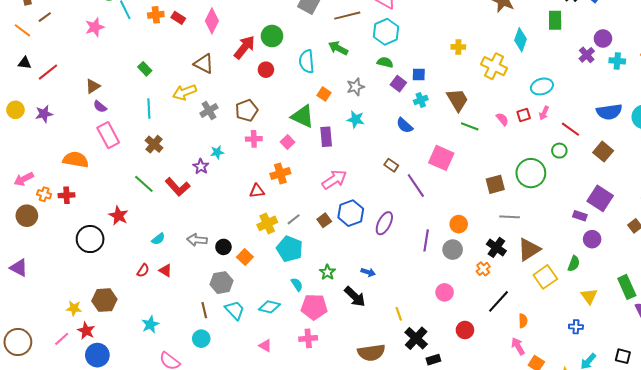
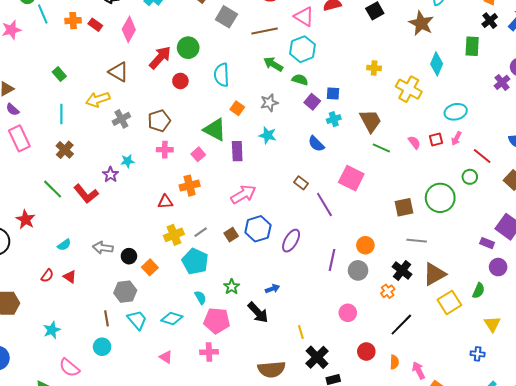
green arrow: (338, 48) -> (273, 64), moved
blue arrow: (368, 272) -> (272, 289), turned -40
orange semicircle: (523, 321) -> (394, 362), moved

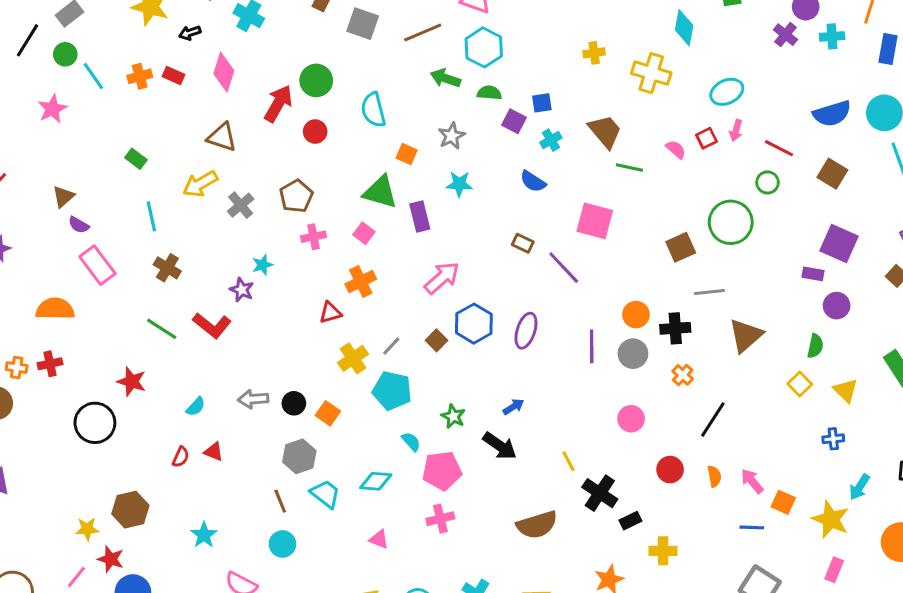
black cross: (402, 271) -> (675, 328), moved, turned -30
yellow square: (449, 302) -> (800, 384), moved, size x0.7

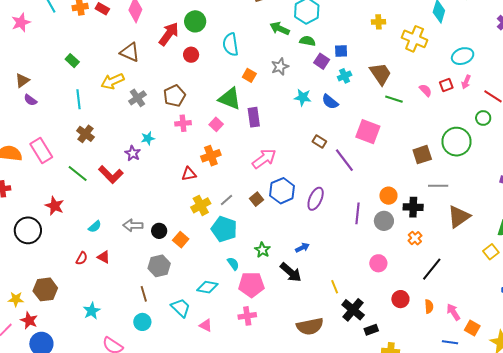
cyan star: (459, 184) -> (303, 97), moved
pink rectangle: (97, 265) -> (41, 150), moved
cyan trapezoid: (325, 494) -> (181, 308), moved

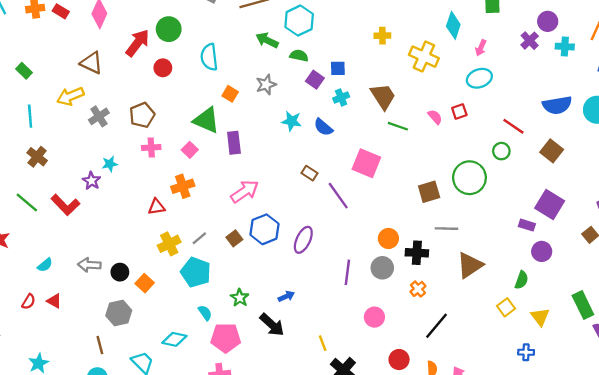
pink arrow: (466, 82) -> (481, 48), moved
purple line: (357, 213) -> (347, 272), moved

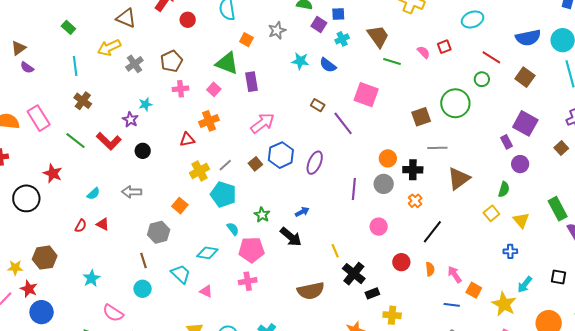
cyan ellipse: (479, 78) -> (473, 19), moved
purple rectangle: (527, 225) -> (506, 142), turned 48
black circle: (120, 272) -> (143, 151), moved

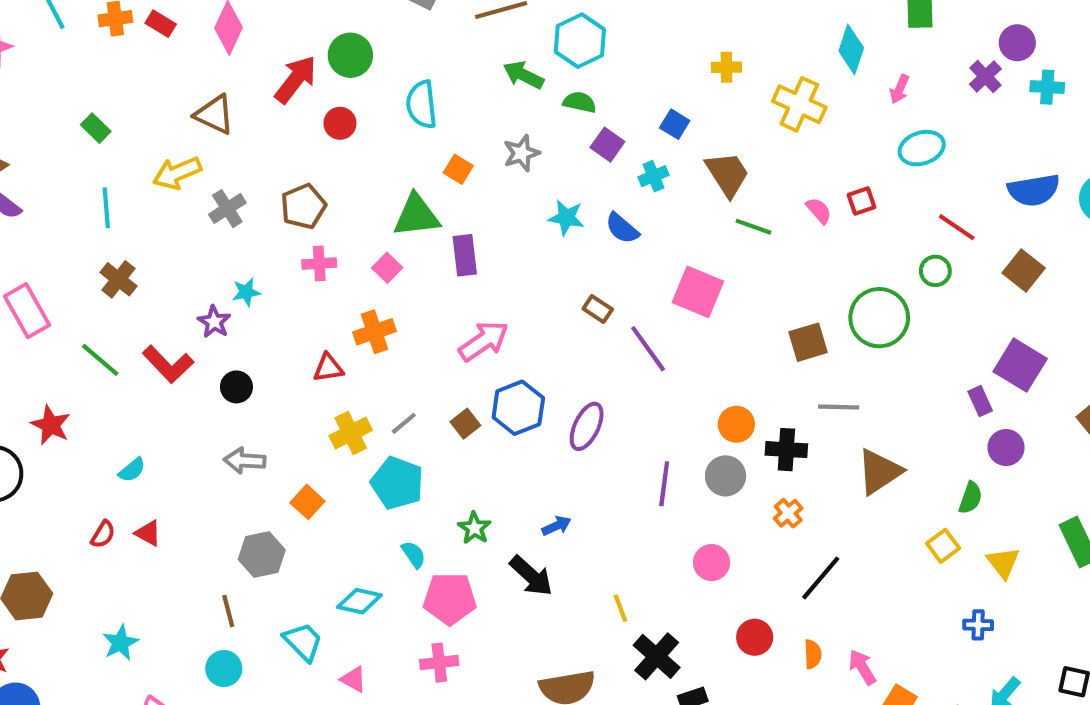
blue square: (338, 14) -> (675, 124), moved, turned 32
green triangle: (227, 63) -> (416, 216), turned -30
gray arrow: (132, 192) -> (245, 461), moved

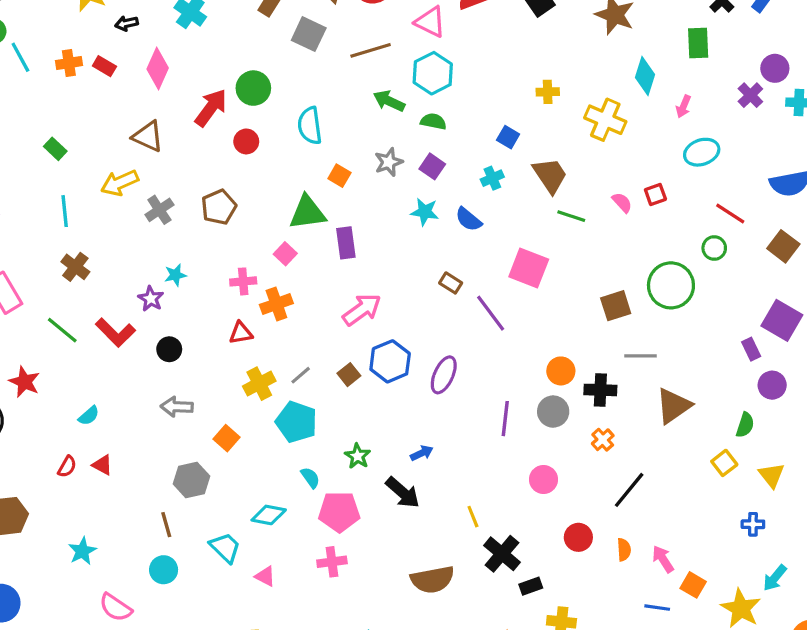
purple square: (607, 145) -> (432, 166), moved
pink cross: (319, 263) -> (243, 281), moved

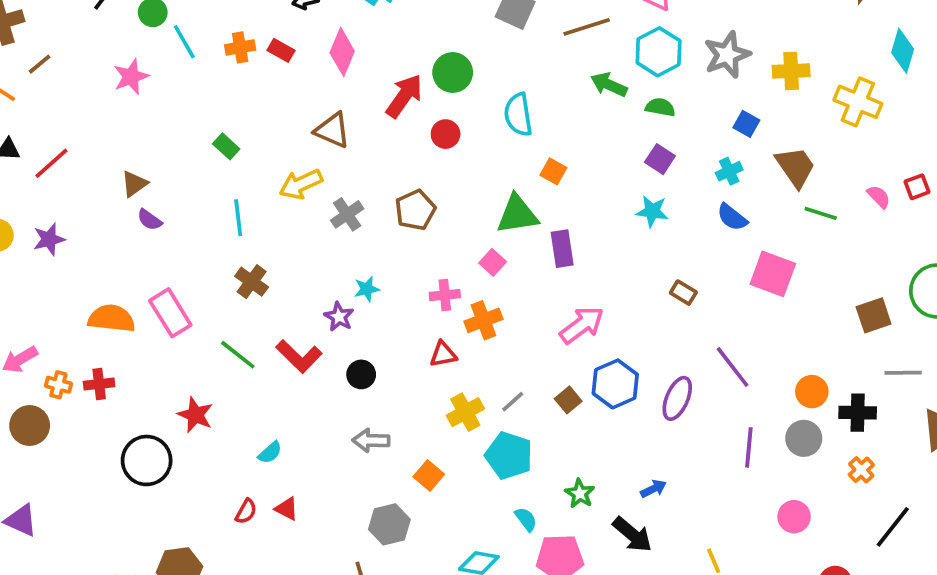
yellow cross: (548, 92) -> (791, 71), size x1.4
gray star: (389, 162) -> (727, 55), moved, size x1.4
blue semicircle: (469, 219) -> (732, 217), moved
purple line: (491, 313) -> (733, 367), moved

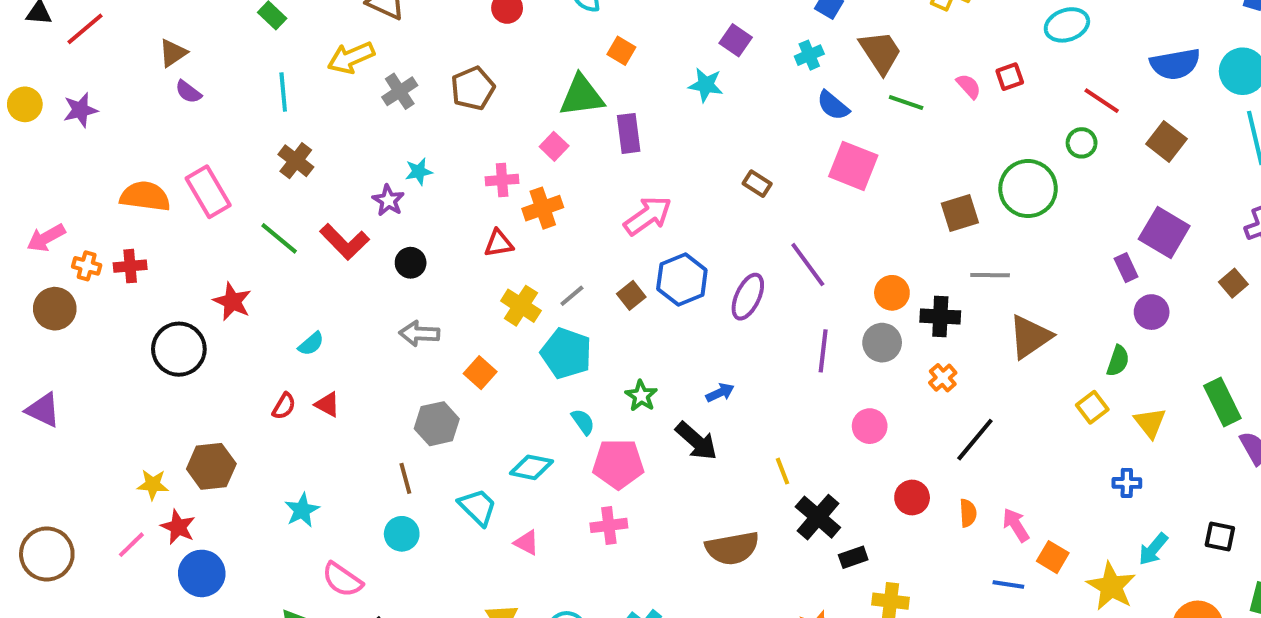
cyan star: (652, 211) -> (706, 85), moved
blue semicircle: (732, 217) -> (833, 105), moved
yellow cross: (465, 412) -> (521, 306), turned -30

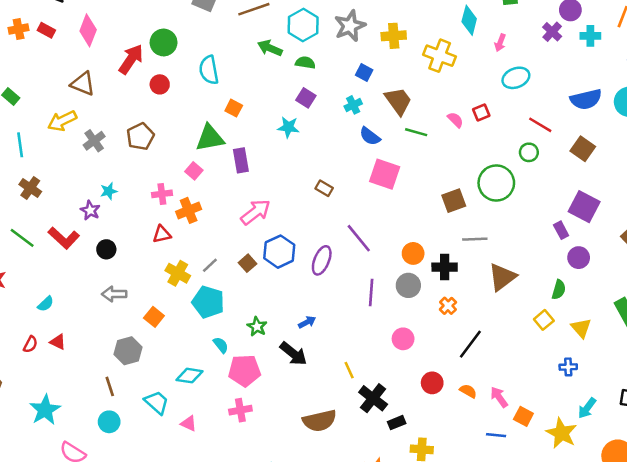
cyan star: (302, 510) -> (45, 410), size x1.4
orange semicircle: (968, 513) -> (468, 391), turned -54

